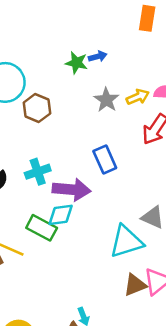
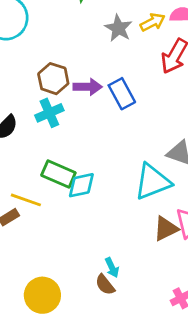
brown hexagon: (37, 108) -> (53, 79), moved
purple arrow: (72, 190) -> (88, 87), moved, size x0.7
cyan diamond: (61, 215) -> (81, 185), moved

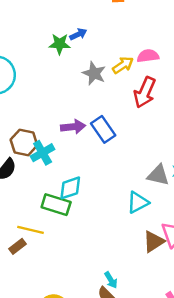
brown hexagon: (53, 79) -> (24, 142), moved
cyan triangle: (153, 182) -> (138, 202), size x0.7
cyan diamond: (81, 185) -> (70, 188), moved

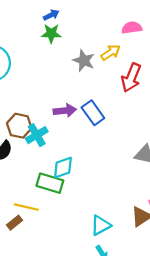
blue arrow: (78, 34) -> (51, 15), moved
pink semicircle: (148, 56) -> (132, 28), moved
cyan triangle: (138, 202) -> (101, 225), moved

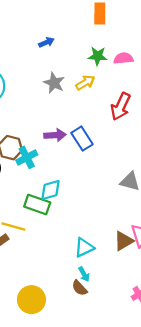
green star: (51, 33) -> (98, 56), moved
yellow arrow: (111, 52) -> (85, 83), moved
gray star: (84, 61) -> (54, 83), moved

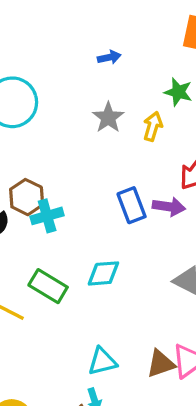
yellow arrow: (85, 83) -> (153, 126), turned -54
purple arrow: (55, 135) -> (169, 207), moved
cyan diamond: (51, 190) -> (103, 273), moved

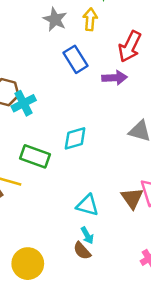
blue rectangle: (132, 205) -> (76, 59), moved
cyan triangle: (102, 361) -> (87, 205), turned 40
brown triangle: (161, 364) -> (132, 198), turned -35

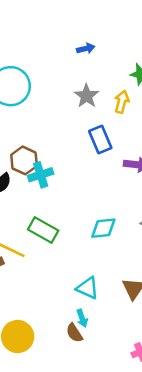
cyan diamond: (75, 138) -> (103, 228), moved

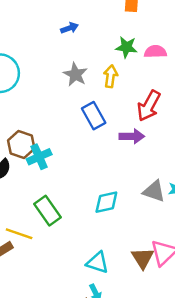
green rectangle: (43, 230) -> (48, 211), turned 32

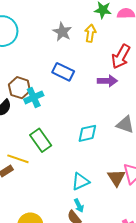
blue rectangle: (94, 116) -> (63, 72), moved, turned -35
cyan triangle: (97, 263) -> (80, 181), turned -42

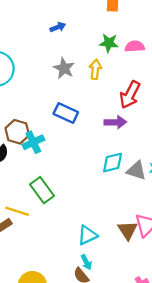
cyan diamond: (87, 133) -> (113, 163), moved

